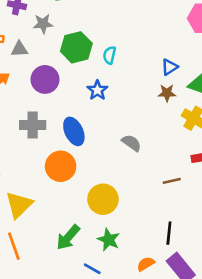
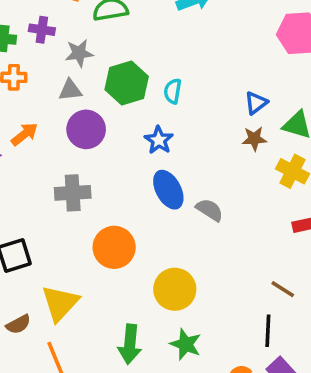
gray triangle: (19, 49) -> (70, 90), moved
blue ellipse: (74, 131) -> (168, 190), moved
brown line: (172, 181) -> (283, 289), moved, turned 48
green arrow: (68, 237) -> (130, 344), turned -32

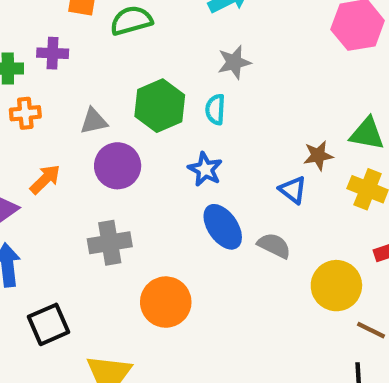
gray star: (79, 53) -> (234, 62), moved
blue triangle: (256, 103) -> (293, 190), moved, turned -40
yellow circle: (175, 289) -> (336, 286), moved

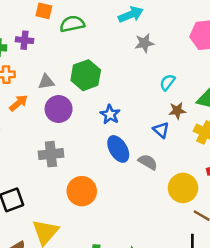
gray star: (234, 62) -> (144, 43), moved
cyan semicircle: (215, 109) -> (167, 82), moved, turned 30
orange arrow: (45, 179) -> (18, 103), moved

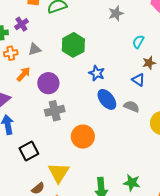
purple cross: (25, 40) -> (21, 24), turned -32
gray triangle: (46, 82) -> (35, 49), moved
purple circle: (59, 109) -> (48, 83), moved

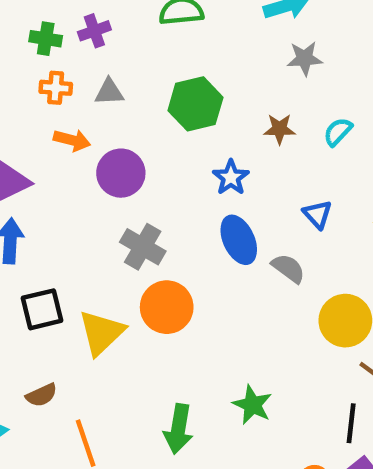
brown star: (149, 63) -> (280, 129), moved
orange arrow: (24, 74) -> (72, 140), turned 49
gray cross: (55, 111) -> (143, 247), moved, turned 30
yellow triangle: (59, 173) -> (101, 333), moved
green star: (132, 183) -> (252, 405), moved

